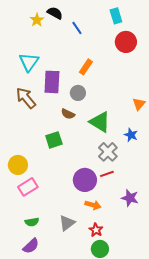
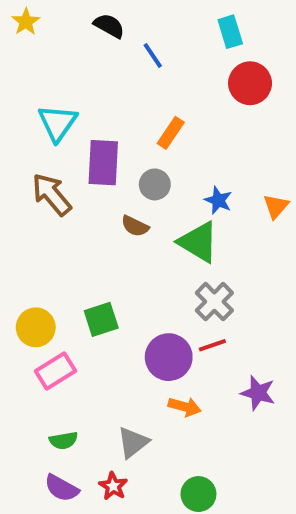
yellow star: (37, 20) -> (26, 22), moved
blue star: (131, 135) -> (218, 200), moved
green square: (54, 140) -> (101, 319), moved
red star: (96, 230) -> (113, 486), moved
purple semicircle: (31, 246) -> (62, 488), turned 72

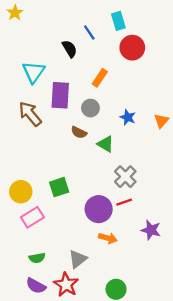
black semicircle: (109, 26) -> (70, 49), moved, turned 30
cyan rectangle: (230, 32) -> (118, 21), moved
red circle: (250, 83) -> (132, 48), moved
green triangle: (198, 242) -> (106, 144), moved, size x0.7
red star: (113, 486) -> (66, 285), size x1.5

